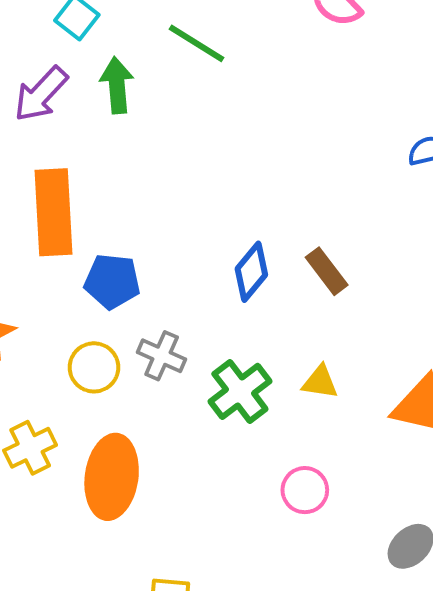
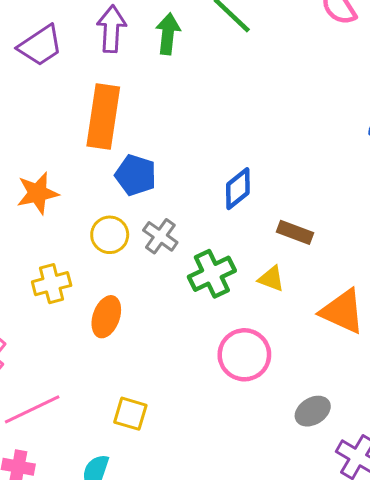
purple arrow: (41, 94) -> (111, 29), turned 129
brown rectangle: (327, 271) -> (295, 232), moved, turned -44
orange ellipse: (112, 477) -> (106, 317), size x0.7
pink circle: (305, 490) -> (244, 355), size x1.5

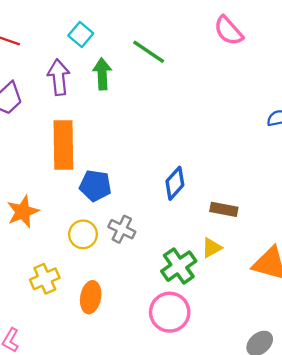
green cross: (212, 274) -> (179, 266), moved
yellow triangle: (271, 279) -> (212, 248), turned -40
pink circle: (244, 355) -> (170, 312), moved

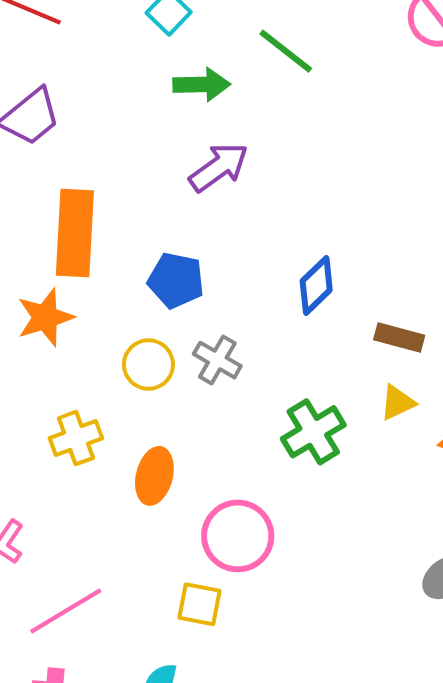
green arrow: (102, 74) -> (202, 85), turned 88
purple arrow: (59, 77) -> (219, 167), moved, turned 56
orange rectangle: (63, 145) -> (75, 233), moved
yellow triangle: (212, 248) -> (397, 402), moved
pink circle: (170, 312) -> (238, 536), moved

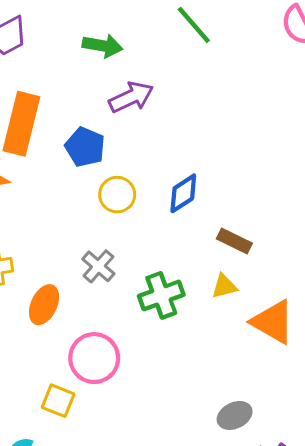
green arrow: (202, 85) -> (103, 46), moved
blue pentagon: (176, 280) -> (85, 147), moved
gray cross: (217, 360) -> (98, 266), moved
yellow circle: (148, 364) -> (117, 195), moved

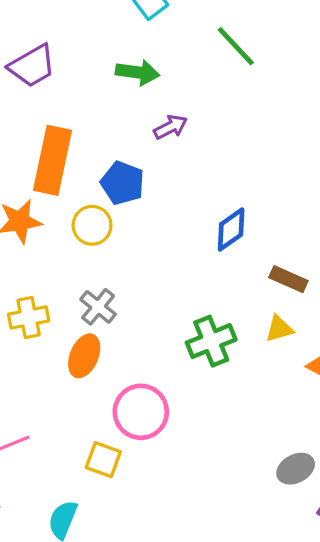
purple arrow: (131, 97) -> (171, 127), size x0.7
yellow circle: (117, 195) -> (92, 225), moved
gray cross: (98, 266) -> (98, 307), moved

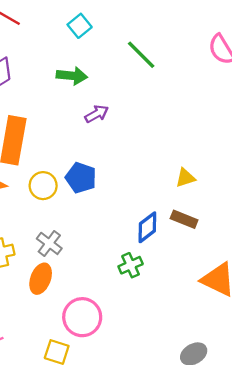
blue pentagon: (123, 183) -> (81, 178), moved
blue diamond: (231, 229) -> (147, 227), moved
yellow triangle: (279, 329) -> (185, 178), moved
green cross: (211, 341) -> (131, 265), size x0.7

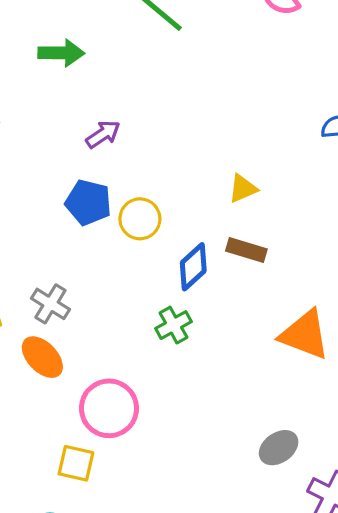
purple arrow: (97, 114) -> (103, 134), moved
yellow circle: (43, 186) -> (140, 219), moved
orange ellipse: (41, 279) -> (42, 357), turned -60

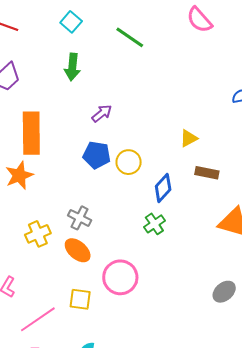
green arrow: (61, 53) -> (72, 67), turned 100
brown rectangle: (246, 250) -> (207, 173), moved
yellow square: (76, 463) -> (80, 299), moved

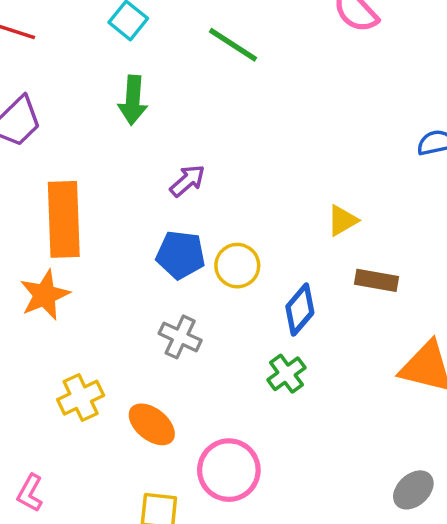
gray cross: (80, 218) -> (180, 337), moved

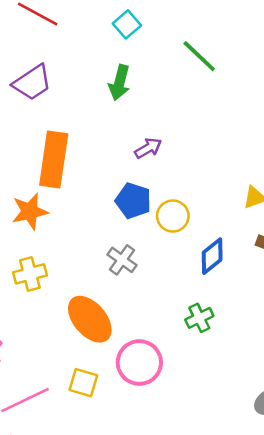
green cross: (286, 374) -> (199, 318), moved
yellow cross: (81, 398) -> (30, 274), moved
orange ellipse: (152, 424) -> (90, 319), size x1.4

